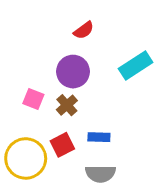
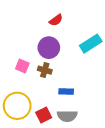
brown cross: (67, 105) -> (45, 70), turned -32
red square: (62, 145) -> (44, 115), moved

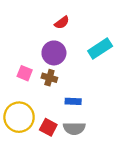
red square: (44, 115) -> (48, 127), turned -35

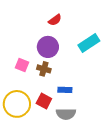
red square: (48, 127) -> (44, 101), moved

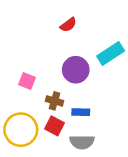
purple circle: (48, 47) -> (76, 70), moved
brown cross: (44, 69) -> (55, 101), moved

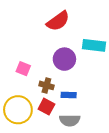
red semicircle: (68, 25) -> (58, 21), size x1.6
cyan rectangle: (111, 53) -> (94, 45), turned 40

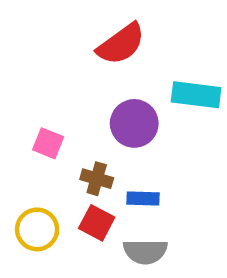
yellow circle: (18, 110) -> (37, 229), size x0.7

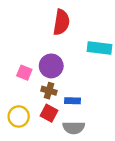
red semicircle: (121, 44) -> (61, 22), turned -45
purple circle: (134, 123) -> (51, 66), moved

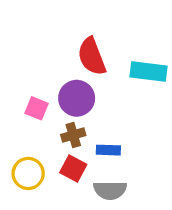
red semicircle: (61, 22) -> (92, 56), moved, turned 150
brown cross: (49, 91) -> (73, 135), turned -32

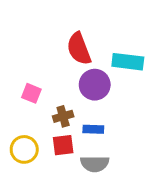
purple circle: (77, 98) -> (95, 85), moved
red square: (73, 168) -> (63, 145), turned -35

